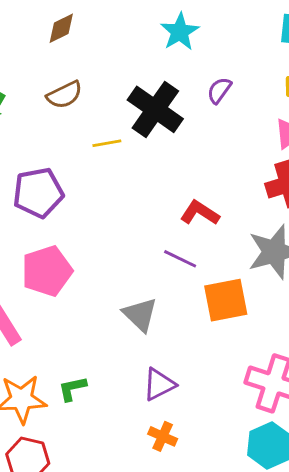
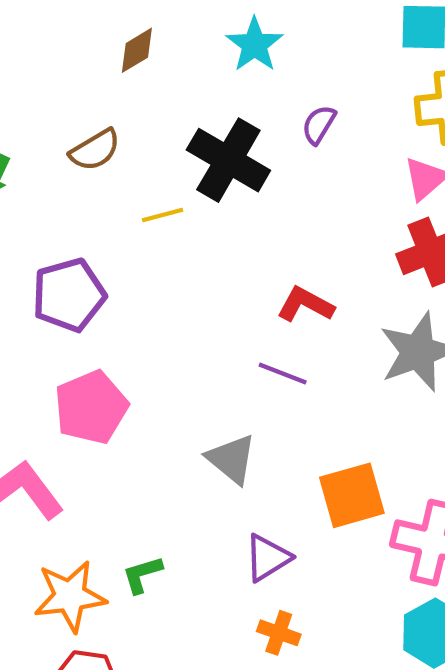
brown diamond: (61, 28) -> (137, 50), moved
orange square: (226, 300) -> (352, 495), moved

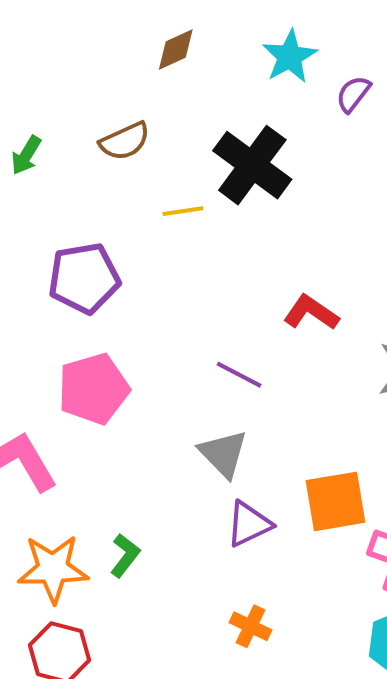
purple semicircle: (319, 125) -> (353, 94), moved
purple line: (283, 373) -> (239, 375), moved
purple triangle: (267, 558) -> (249, 524), moved
green L-shape: (142, 575) -> (125, 555), turned 138

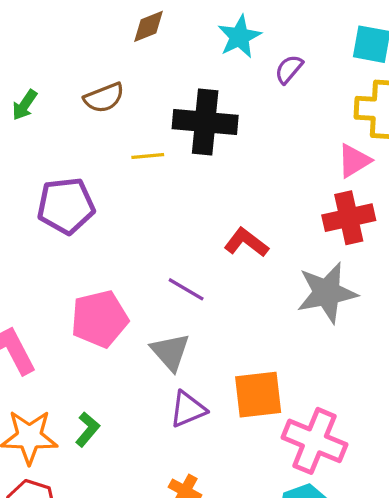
black cross: (252, 165) -> (205, 122), turned -34
pink pentagon: (94, 389) -> (100, 319), moved

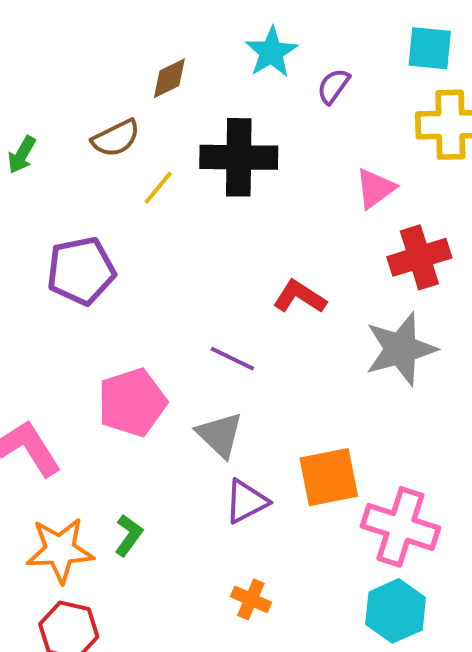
brown diamond: (148, 26) -> (169, 78), moved
yellow line: (148, 156) -> (158, 188), moved, turned -40
pink triangle: (354, 161) -> (375, 188), moved

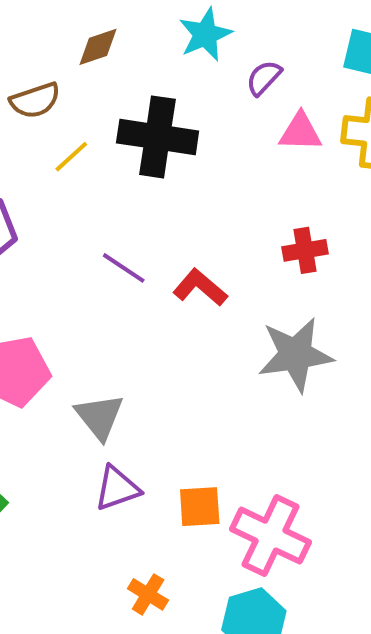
pink triangle: (375, 188) -> (300, 132), moved, turned 30
red cross: (419, 257) -> (305, 250), moved, size x0.7
purple line: (232, 359) -> (124, 268), moved
orange square: (329, 477) -> (200, 507), moved, size x0.7
orange cross: (251, 599) -> (148, 594), moved

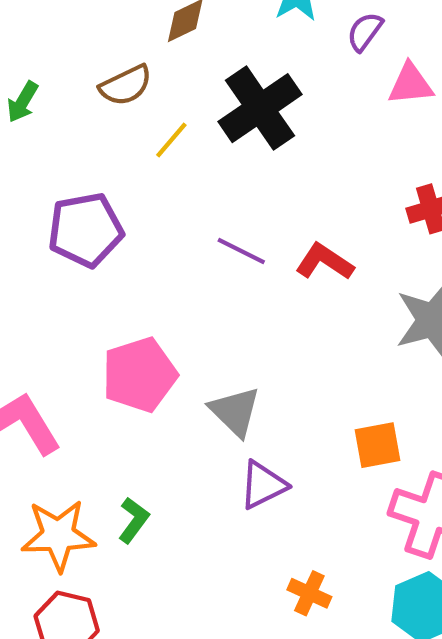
black cross: (158, 137) -> (260, 108), turned -36
orange square: (200, 507) -> (378, 445), moved

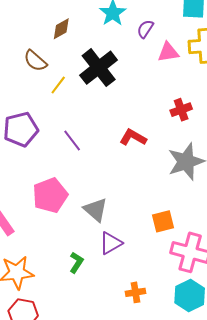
brown semicircle: (126, 85) -> (35, 61), turned 70
purple line: (241, 251) -> (72, 141), moved, turned 30
green L-shape: (134, 520) -> (76, 262), moved
orange cross: (309, 593) -> (135, 292), turned -30

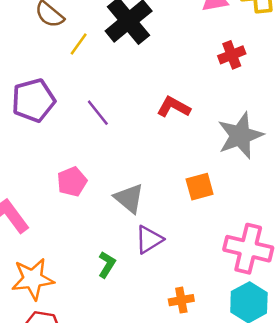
red cross: (181, 110) -> (232, 55), moved
pink pentagon: (50, 195) -> (72, 182), size x0.7
orange square: (163, 221) -> (200, 187), moved

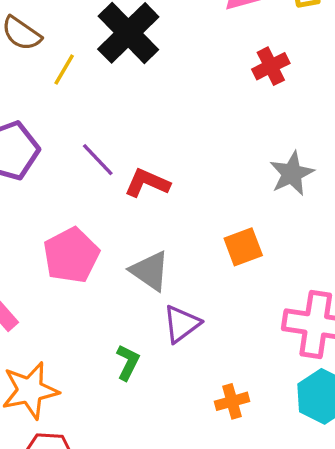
red L-shape: (174, 107) -> (147, 183), moved
gray star: (240, 136) -> (292, 173), size x0.7
pink pentagon: (72, 182) -> (71, 255), size x1.4

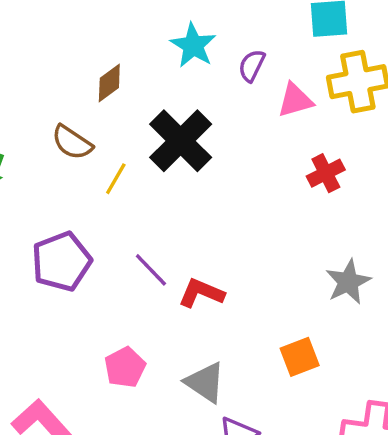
pink pentagon: (71, 255) -> (125, 367), size x0.7

